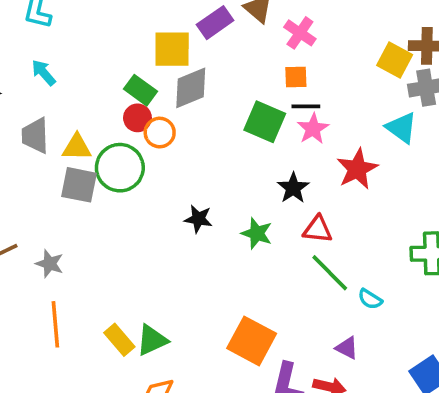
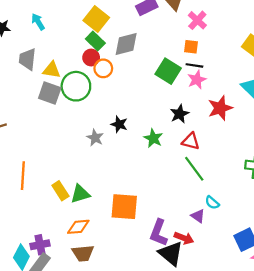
yellow square: (172, 49) -> (96, 19), moved, turned 30
gray star: (50, 264) -> (95, 138), moved
cyan semicircle: (370, 299) -> (212, 203), moved
orange square: (252, 341) -> (124, 207), moved, turned -32

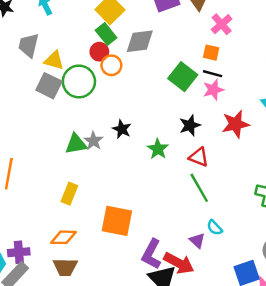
yellow rectangle: (60, 191) -> (69, 194), moved, turned 48
green triangle: (80, 194) -> (76, 144), moved
red arrow: (184, 238) -> (179, 263), size x1.4

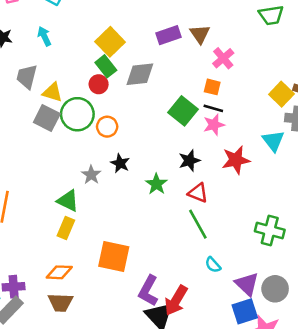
orange circle: (111, 65) -> (107, 127), moved
green triangle: (76, 144) -> (68, 201), moved, turned 35
purple triangle: (197, 241) -> (247, 284), moved, size x1.5
red arrow: (179, 263) -> (176, 300), turned 92

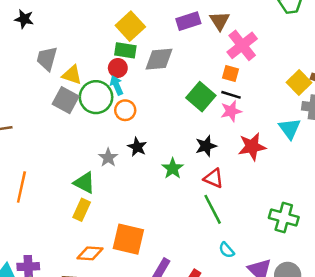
cyan arrow: (44, 36) -> (116, 85), moved
pink cross: (223, 58) -> (242, 45), size x1.4
green rectangle: (106, 66) -> (125, 50), turned -45
orange diamond: (59, 272) -> (90, 253), moved

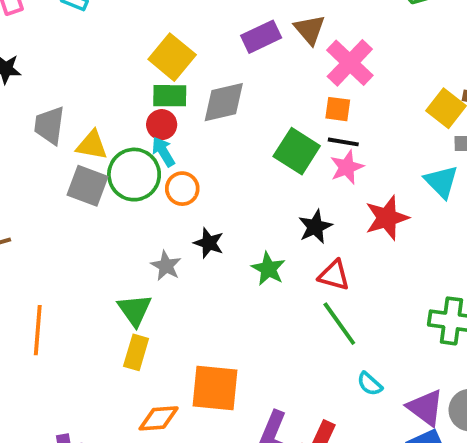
green triangle: (84, 183) -> (135, 310), turned 35

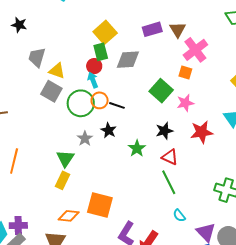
green rectangle: (170, 96) -> (101, 52), turned 66
black line: (343, 142) -> (117, 105), moved
green circle: (134, 175) -> (81, 103), moved

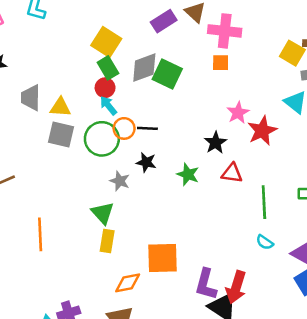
pink cross: (195, 50) -> (225, 31), turned -30
green square: (161, 91) -> (167, 74), moved
pink star: (185, 103) -> (238, 113), moved
green line: (169, 182) -> (264, 202), moved, turned 40

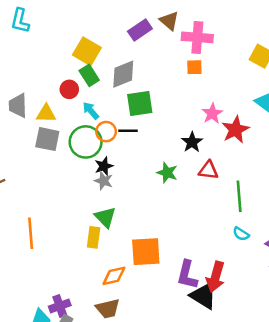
green square: (167, 74) -> (140, 103), moved, turned -32
red circle: (105, 88) -> (69, 89), moved
black star: (146, 162) -> (104, 166), moved, turned -30
green triangle: (103, 213) -> (105, 217), moved

